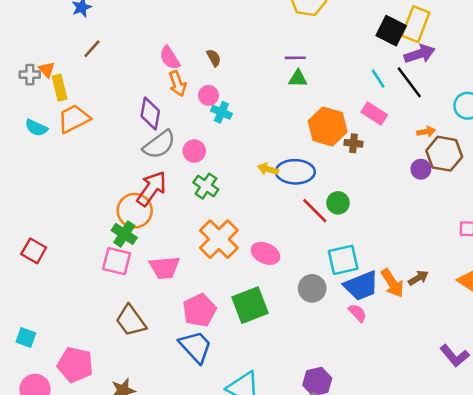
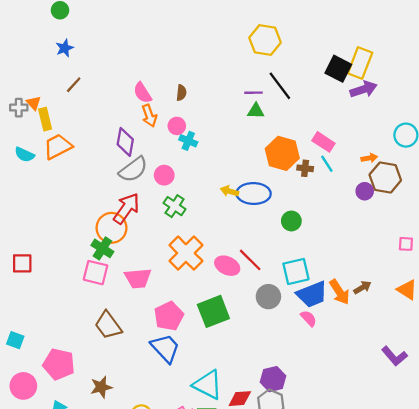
brown semicircle: (214, 58) -> (181, 93), turned 35
cyan line: (378, 79) -> (327, 164), moved
black line: (409, 82) -> (280, 86), moved
red line: (315, 211) -> (250, 260), moved
red square: (34, 251) -> (22, 263), turned -30

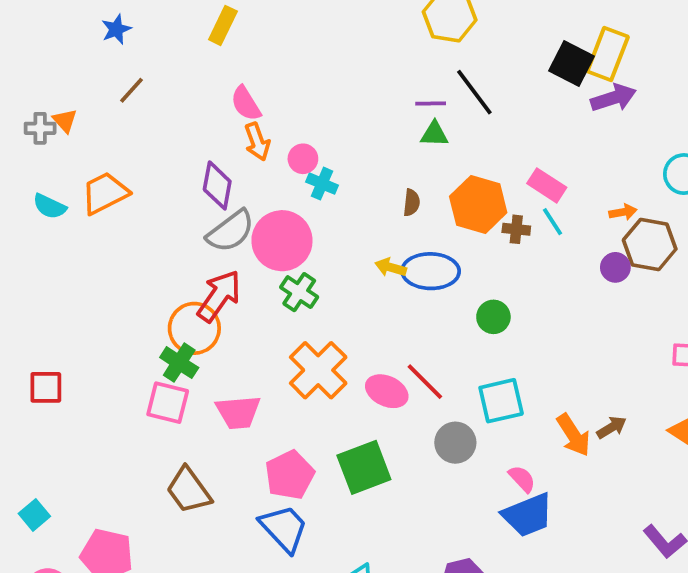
brown semicircle: (181, 93) -> (412, 203), moved
yellow rectangle: (45, 119) -> (223, 25), moved, turned 40
pink circle: (164, 175) -> (282, 241), size x1.8
blue trapezoid: (312, 294) -> (528, 515), moved
cyan square: (15, 340) -> (34, 515), turned 30

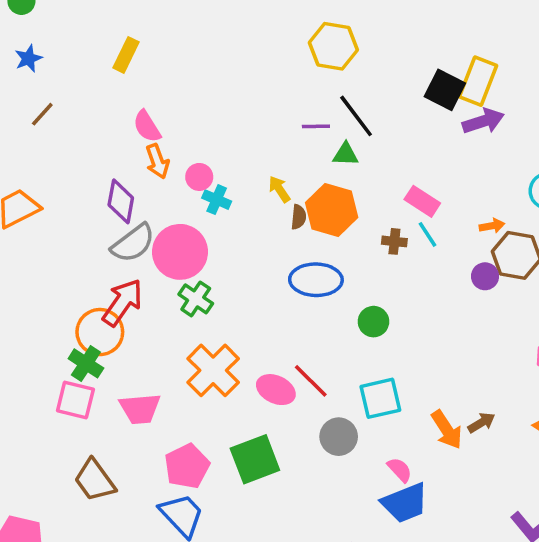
green triangle: (434, 134) -> (346, 154), moved
orange hexagon: (478, 204) -> (332, 210), moved
yellow arrow: (391, 267) -> (279, 189), moved, turned 40

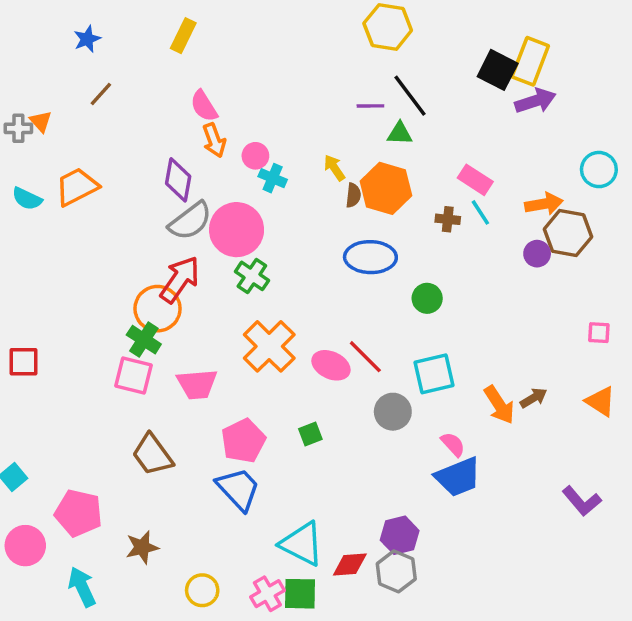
orange arrow: (492, 226) -> (544, 204), size x1.5
green square: (255, 459) -> (310, 434), size x0.5

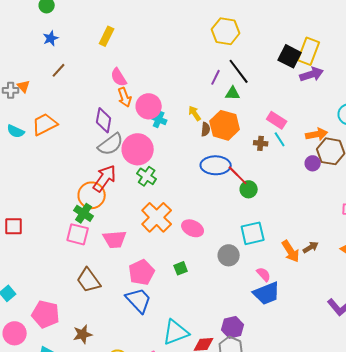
purple line: (370, 106) -> (216, 77), turned -63
pink circle: (255, 156) -> (149, 106), size x1.6
red line: (365, 357) -> (238, 175), moved
cyan triangle: (302, 544) -> (176, 332), turned -48

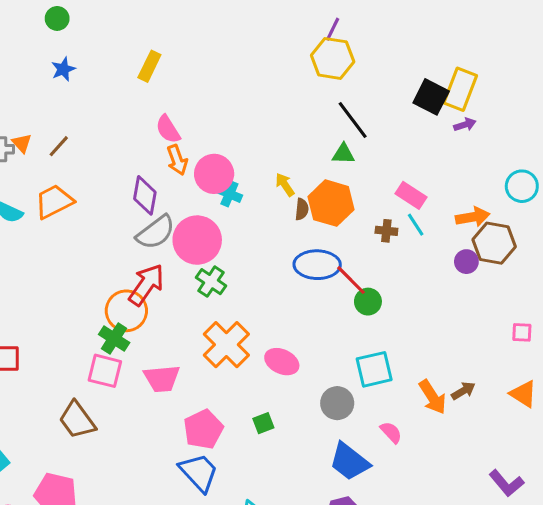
brown line: (59, 70) -> (59, 146), moved
purple arrow: (312, 74) -> (465, 125), size x0.6
purple line: (216, 77) -> (333, 29), moved
brown trapezoid: (89, 280) -> (77, 420), moved
blue trapezoid: (267, 293) -> (349, 462), moved, turned 60

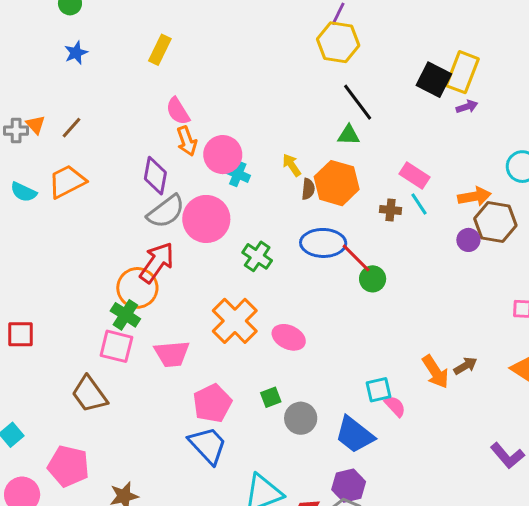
green cross: (211, 282) -> (257, 256), moved
cyan square: (374, 369) -> (379, 390), moved, size x0.7
gray circle: (337, 403) -> (301, 418), moved

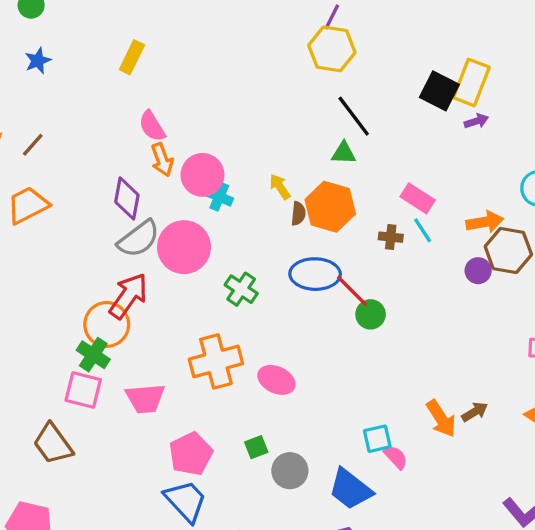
orange cross: (235, 321) -> (216, 361), turned 30

